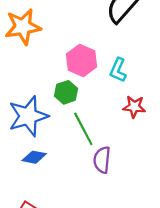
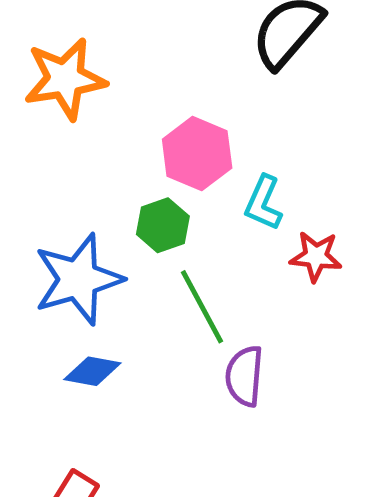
cyan L-shape: (118, 70) -> (263, 203), moved

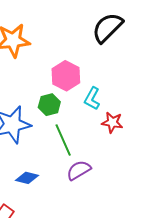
blue diamond: (92, 371) -> (27, 178), moved
purple semicircle: (244, 376) -> (79, 170), turned 50

